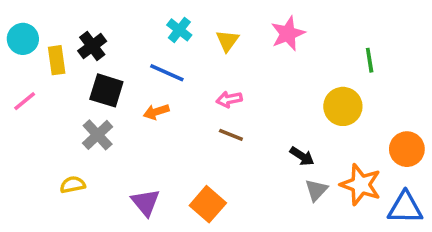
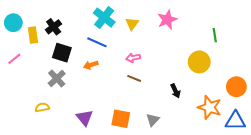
cyan cross: (179, 30) -> (104, 18), size x1.5
black arrow: (302, 156) -> (175, 91), turned 32
gray triangle: (316, 190) -> (153, 120), moved
orange square: (208, 204) -> (121, 119), turned -30

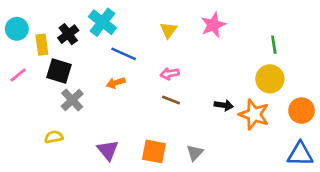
cyan cross: (104, 18) -> (102, 22), moved
black square: (62, 53) -> (59, 71), moved
yellow circle: (199, 62) -> (270, 79), moved
black arrow: (175, 91) -> (224, 105), moved, turned -56
orange star: (210, 107) -> (254, 114), moved

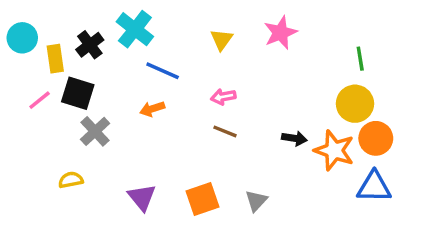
pink line: (18, 75) -> (40, 100), moved
orange circle: (302, 111) -> (376, 138), moved
orange square: (154, 151) -> (202, 199), turned -30
blue triangle: (300, 154) -> (374, 187), moved

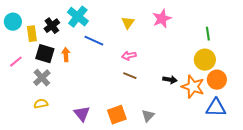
pink line: (40, 100) -> (16, 62), moved
orange arrow: (152, 109) -> (66, 55), moved, turned 104
gray cross: (95, 131) -> (42, 78), moved

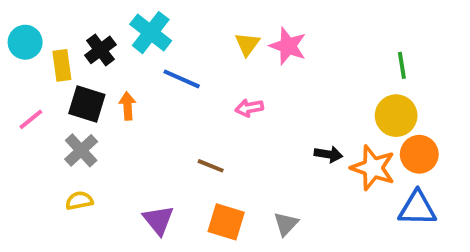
pink star: (162, 19) -> (288, 46), moved, turned -30
brown line: (130, 76) -> (211, 166), moved
orange square: (117, 115) -> (226, 222), turned 36

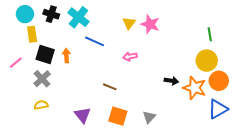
cyan circle: (25, 42) -> (25, 14), moved
black cross: (100, 50) -> (51, 14), moved, turned -35
blue triangle: (417, 208) -> (218, 109), turned -30

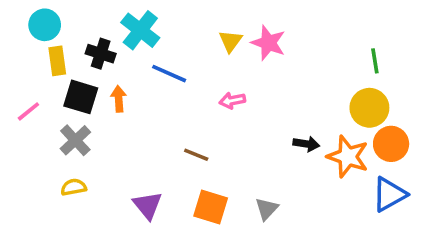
black cross: (51, 14) -> (101, 54), moved

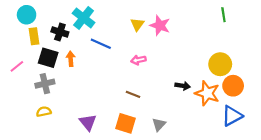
green line: (375, 61) -> (223, 15), moved
gray cross: (75, 140) -> (45, 84), turned 30
brown line: (196, 155) -> (133, 94), moved

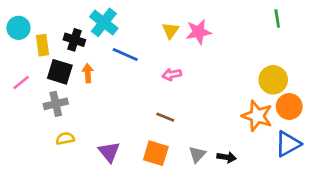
cyan circle: (27, 15) -> (18, 28), moved
pink star: (160, 25) -> (199, 32), turned -30
black arrow: (183, 86) -> (227, 157), moved
yellow semicircle: (44, 112) -> (65, 139), moved

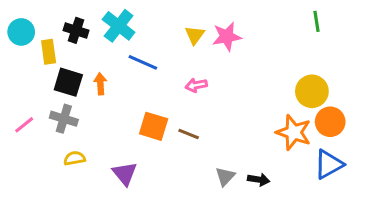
black cross: (74, 40) -> (76, 30), moved
pink line: (21, 82) -> (24, 125), moved
gray cross: (56, 104) -> (64, 119), turned 30
orange square: (156, 153) -> (154, 126), moved

